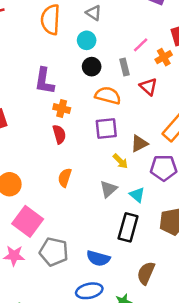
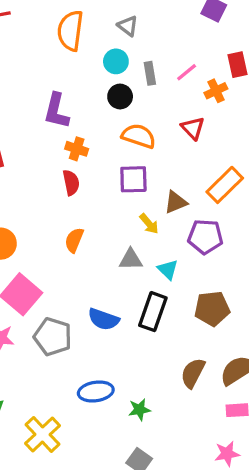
gray rectangle: (125, 67) -> (150, 73), moved
gray triangle: (108, 189) -> (131, 259), turned 36
blue semicircle: (98, 258) -> (103, 319), moved
brown semicircle: (146, 273) -> (193, 373), moved

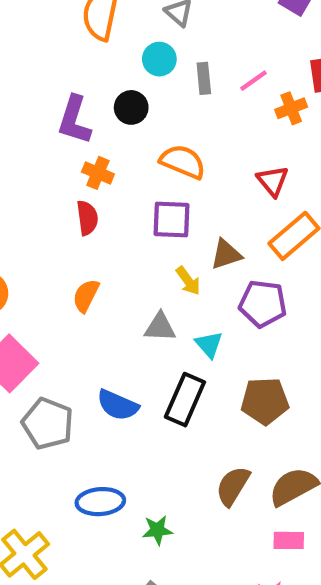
black circle: (120, 96) -> (131, 107), moved
red triangle: (193, 128) -> (273, 181), moved

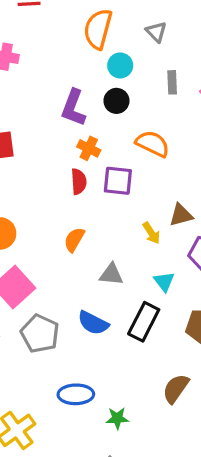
cyan circle: (159, 59) -> (120, 65), moved
purple square: (171, 220) -> (118, 181), moved
gray triangle: (160, 327) -> (111, 274), moved

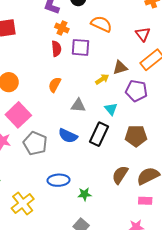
yellow arrow: (151, 233) -> (102, 79), turned -88

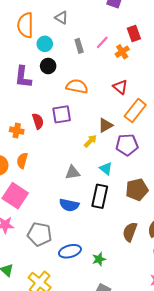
orange cross: (62, 28) -> (17, 131), moved
orange semicircle: (55, 85) -> (22, 161), moved
gray pentagon: (35, 143) -> (40, 234), moved

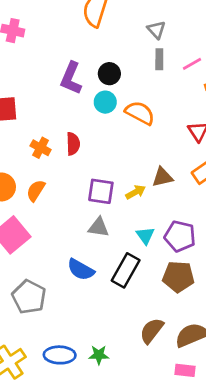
gray triangle: (61, 18) -> (156, 30), moved
cyan circle: (45, 44) -> (105, 102), moved
purple square: (62, 114) -> (101, 191), moved
purple pentagon: (127, 145) -> (180, 236), moved
blue ellipse: (70, 251) -> (60, 355), moved

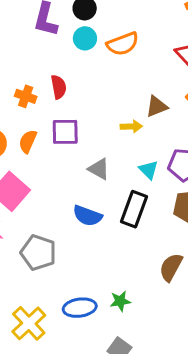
orange semicircle: (140, 113) -> (123, 44), turned 140
purple square: (101, 191) -> (65, 132), moved
yellow arrow: (136, 192) -> (131, 126), turned 36
gray triangle: (99, 227) -> (99, 169), turned 30

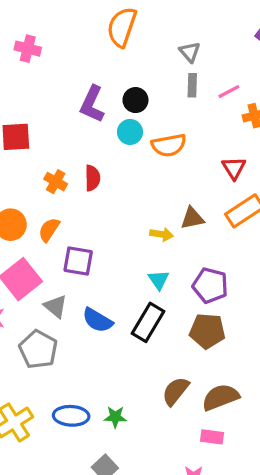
purple square: (65, 132) -> (78, 261), moved
gray triangle: (99, 169) -> (56, 306), moved
cyan triangle: (148, 170) -> (159, 280), moved

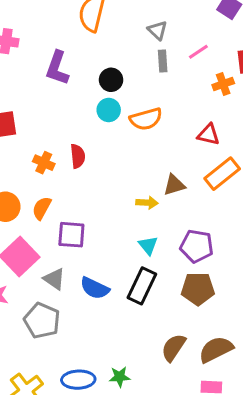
pink line: (229, 92) -> (198, 52), moved
purple L-shape: (92, 104) -> (57, 68), moved
red triangle: (234, 168) -> (209, 135), turned -40

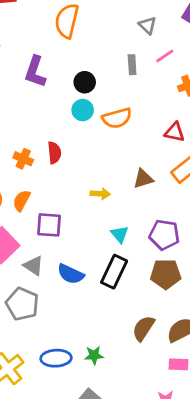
gray triangle: (157, 30) -> (148, 25), moved
yellow arrow: (147, 203) -> (100, 194), moved

